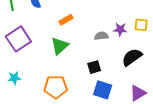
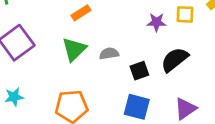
gray semicircle: (101, 36) -> (109, 54), moved
black square: (94, 67) -> (139, 71), moved

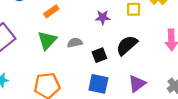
purple star: (156, 22) -> (103, 17), moved

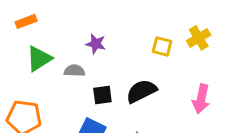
orange rectangle: (51, 11) -> (26, 21), moved
purple star: (103, 17) -> (96, 44), moved

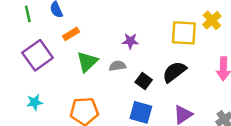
yellow square: (162, 46) -> (184, 33), size x1.6
black square: (102, 95) -> (144, 81), turned -35

